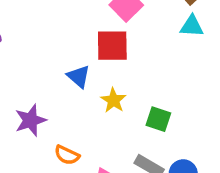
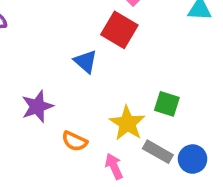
red square: (112, 46) -> (119, 30), turned 32
yellow star: (113, 100) -> (127, 123), moved, size x1.4

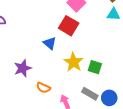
yellow star: (127, 123) -> (73, 62), moved

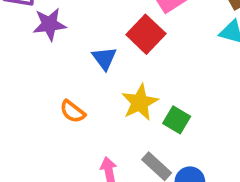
purple star: (23, 68) -> (49, 24), moved
orange semicircle: (43, 88) -> (73, 111), moved

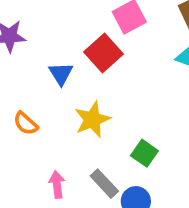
green square: (177, 120) -> (144, 153), moved

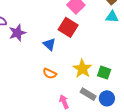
yellow star: (92, 119) -> (82, 69), moved
orange semicircle: (26, 123) -> (50, 74), moved

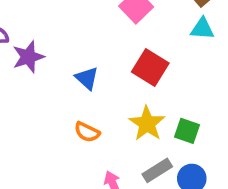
red square: (68, 27) -> (150, 67), moved
gray rectangle: (88, 94) -> (157, 170), turned -63

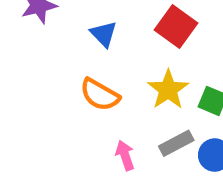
orange semicircle: (87, 132) -> (100, 95), size x1.4

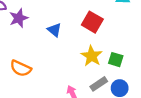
orange semicircle: (100, 95) -> (21, 68), moved

